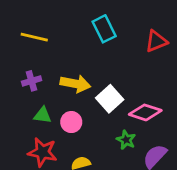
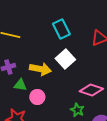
white square: (110, 99) -> (65, 59), moved
green triangle: (42, 115) -> (20, 85), moved

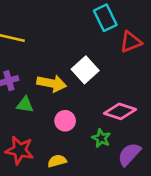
cyan rectangle: (61, 29) -> (105, 18), moved
pink circle: (37, 97) -> (65, 121), moved

